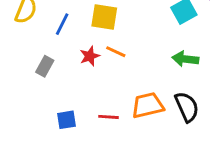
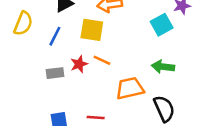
gray rectangle: (45, 66) -> (55, 73), moved, turned 54
orange trapezoid: (148, 105) -> (130, 88), moved

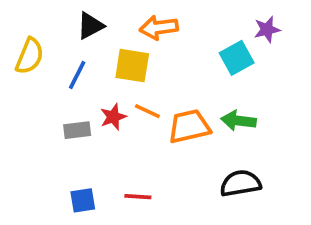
orange trapezoid: (130, 88) -> (189, 126), moved
black semicircle: (164, 109) -> (240, 183), turned -76

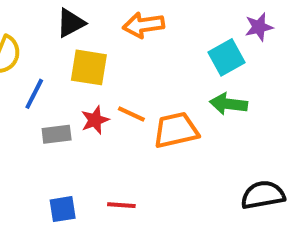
yellow square: (132, 66) -> (89, 67), moved
blue line: (77, 75) -> (34, 94), moved
green arrow: (239, 121) -> (229, 104), moved
black semicircle: (240, 183) -> (263, 195), moved

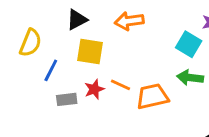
cyan square: (226, 57) -> (189, 44), turned -30

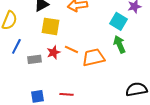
blue line: (51, 70) -> (16, 46), moved
green arrow: (190, 78) -> (119, 44), turned 60

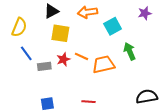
cyan square: (118, 21) -> (113, 26), moved, turned 30
blue line: (16, 46) -> (26, 53), turned -63
red line: (66, 94) -> (88, 102), moved

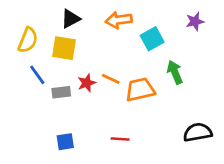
yellow square: (60, 33) -> (64, 48), moved

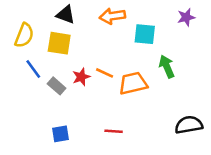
black triangle: (71, 19) -> (66, 15), turned 48
cyan square: (152, 39) -> (145, 34), turned 35
gray rectangle: (61, 92) -> (57, 86), turned 48

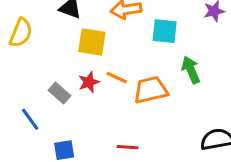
yellow square: (59, 43) -> (92, 42), moved
blue line: (33, 69) -> (30, 119), moved

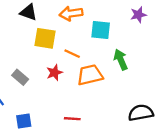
orange line: (117, 78) -> (72, 54), moved
red star: (89, 82) -> (54, 73), moved

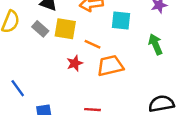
green arrow: (121, 60) -> (155, 44), moved
gray rectangle: (20, 77) -> (40, 29), moved

